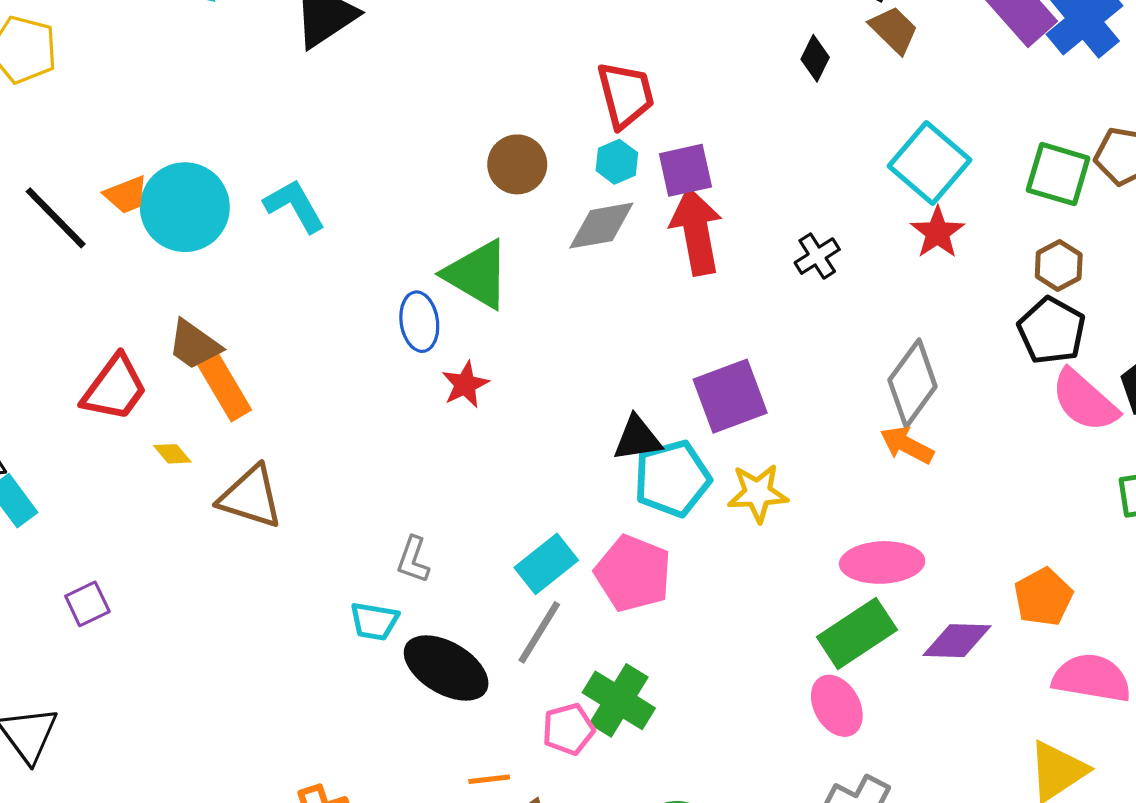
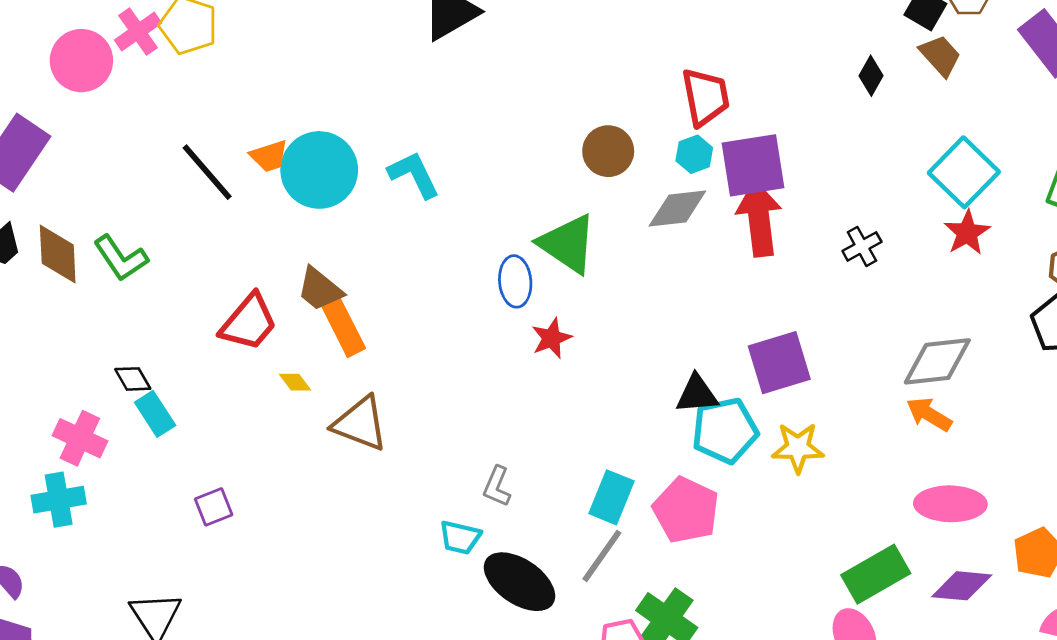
purple square: (685, 170) -> (753, 165), size x1.4
gray diamond: (913, 383) -> (937, 361), turned 44
pink ellipse: (882, 562) -> (950, 504), moved
cyan rectangle: (546, 564) -> (612, 497), turned -33

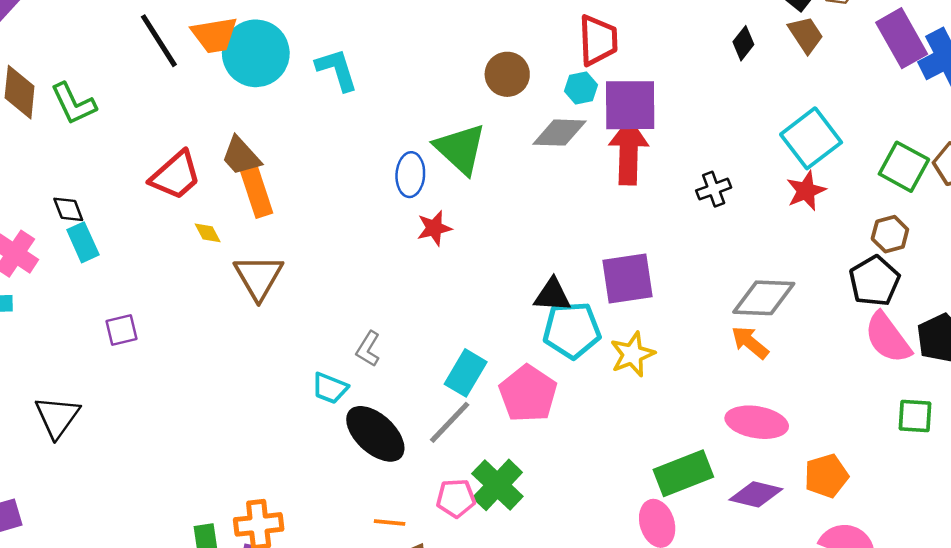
orange trapezoid: (269, 156) -> (214, 35), size x1.4
brown triangle: (360, 424) -> (259, 277), turned 30
yellow star: (798, 448) -> (632, 354), turned -30

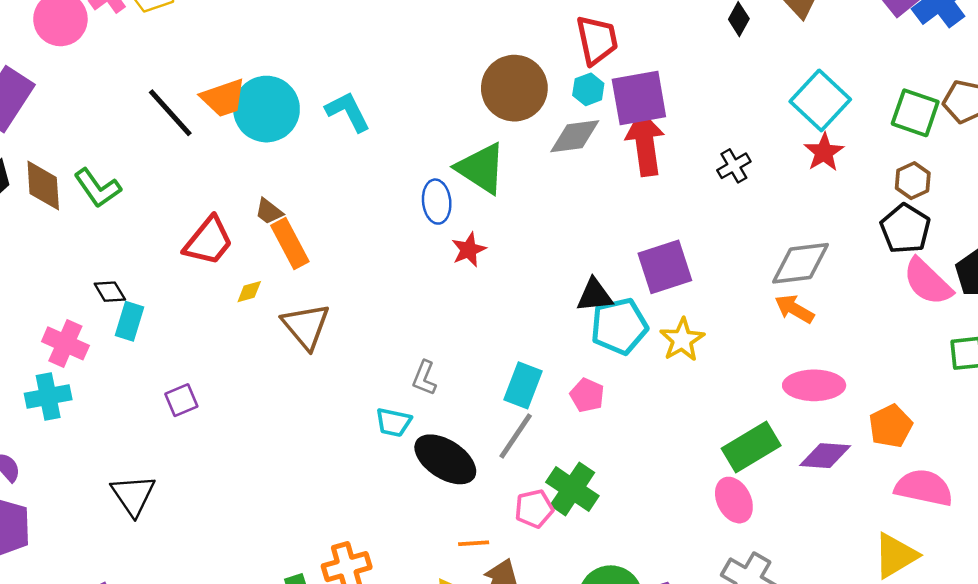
brown circle: (507, 74) -> (514, 88), size x1.5
brown trapezoid: (241, 156) -> (269, 211), size x0.7
yellow diamond: (208, 233) -> (249, 292), turned -68
cyan rectangle: (83, 242) -> (130, 321), turned 51
pink pentagon: (528, 394) -> (587, 395), size x0.6

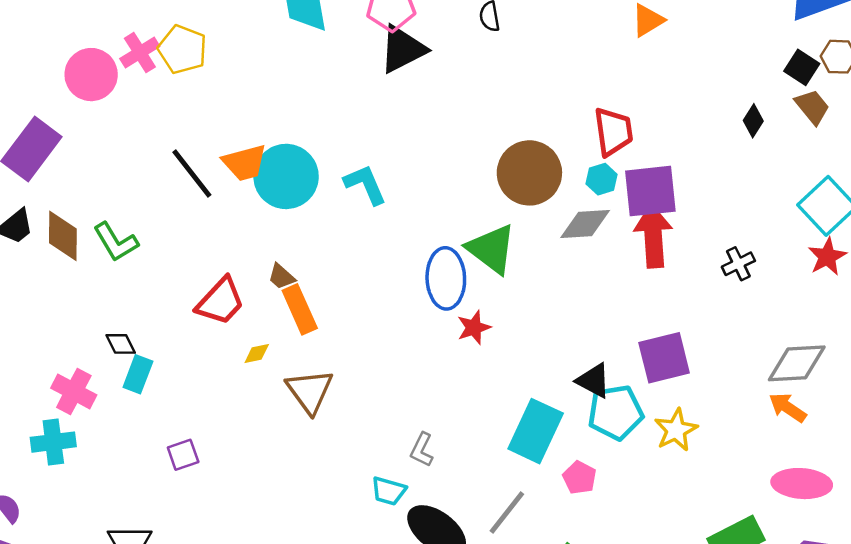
blue ellipse: (437, 202) -> (446, 278), size x1.4
black triangle: (595, 295) -> (594, 381), turned 30
cyan rectangle: (523, 385) -> (536, 431), moved, size x1.4

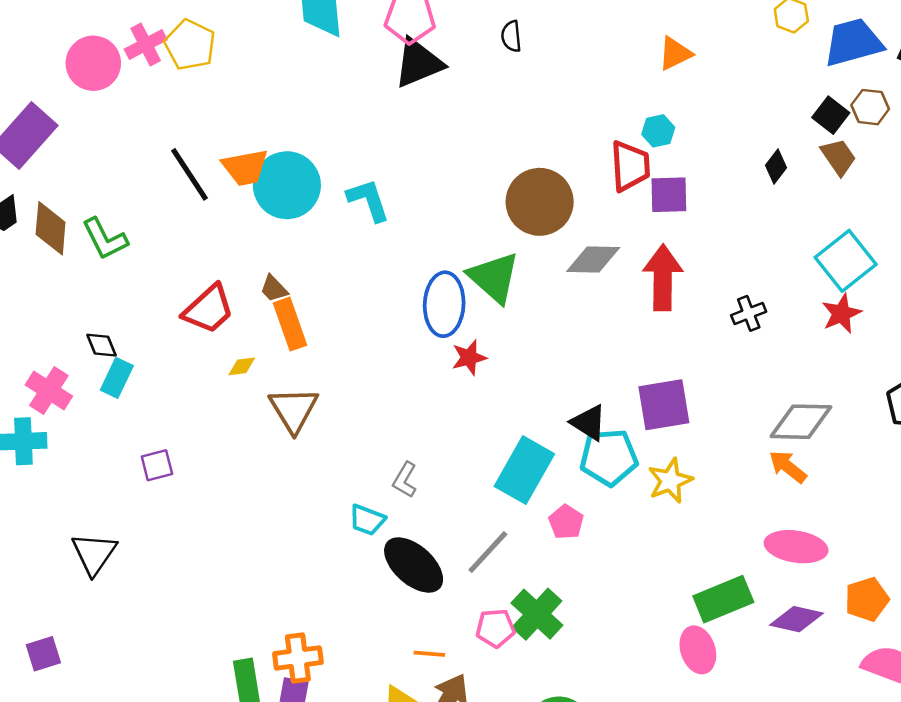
cyan hexagon: (602, 179) -> (658, 131), moved
purple square: (650, 191) -> (669, 195), moved, size x0.7

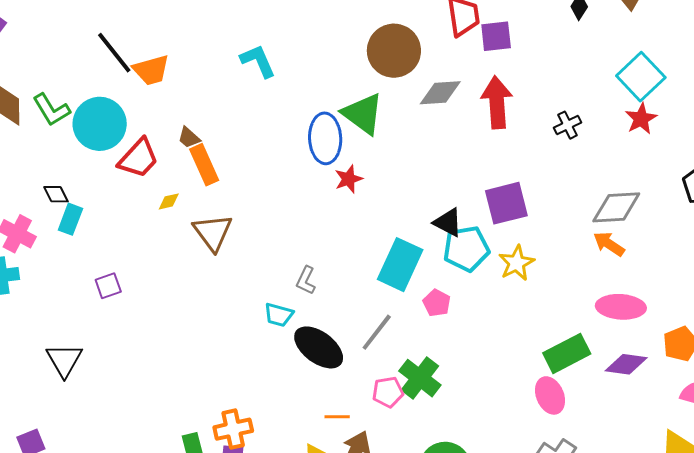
orange trapezoid: (245, 167) -> (151, 70), moved
cyan circle: (287, 185) -> (100, 124), moved

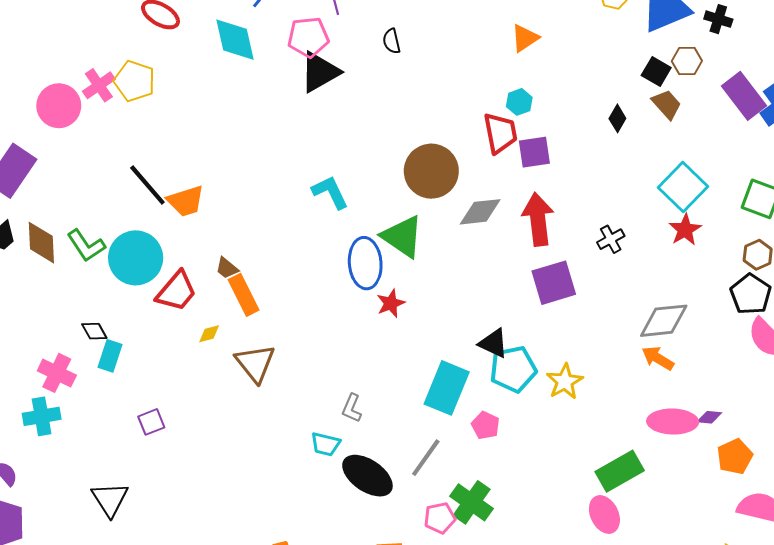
cyan L-shape: (258, 61) -> (330, 192), moved
purple square: (506, 203) -> (554, 283), moved
purple diamond: (626, 364) -> (709, 417), moved, size x0.6

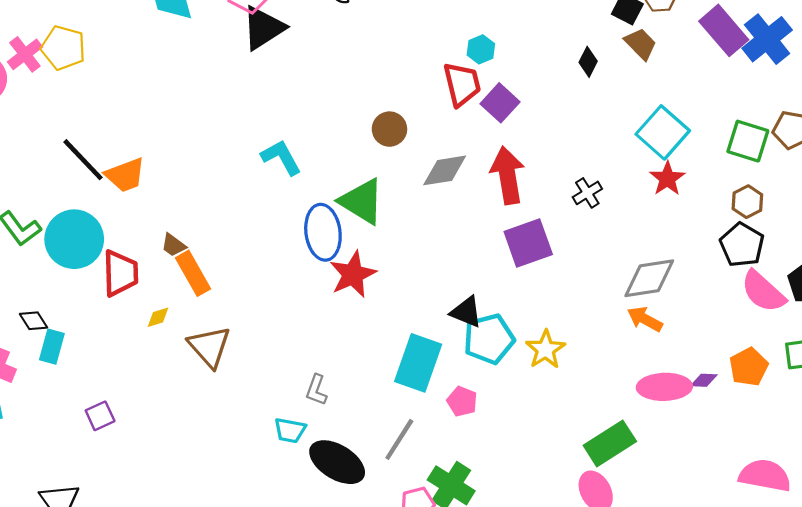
purple square: (534, 152) -> (500, 103), turned -36
brown circle: (431, 171) -> (389, 129), size x0.6
red trapezoid: (177, 291) -> (120, 273), turned -39
red star: (391, 303) -> (353, 274), size x1.5
orange pentagon: (735, 456) -> (749, 367), moved

